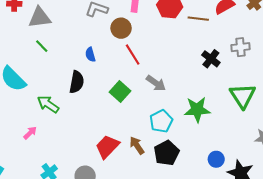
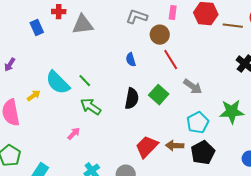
green line: (42, 46) -> (85, 81), moved
black semicircle: (77, 82) -> (132, 99), moved
brown arrow: (137, 145) -> (175, 146), turned -54

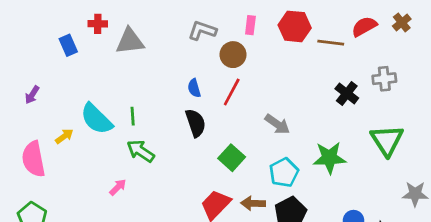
red line: (171, 60) -> (232, 92), moved, turned 60
green line: (85, 81) -> (133, 116), turned 40
green square: (159, 95) -> (232, 158), moved
black semicircle: (132, 99) -> (196, 123), moved, turned -30

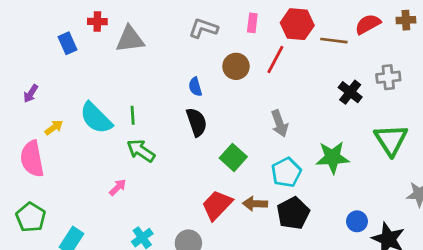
brown cross: (402, 22) -> (406, 20), turned 36
brown circle: (233, 55) -> (236, 66), moved
red line: (232, 92) -> (275, 60), moved
gray arrow: (277, 124) -> (280, 123), turned 35
yellow arrow: (64, 136) -> (54, 128), moved

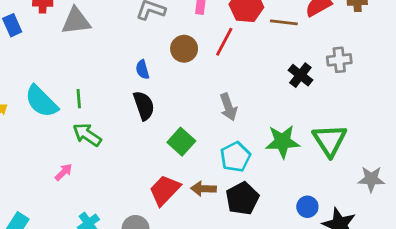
green triangle: (391, 140) -> (330, 140), moved

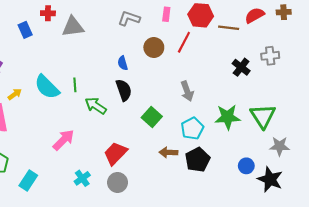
green arrow: (87, 135) -> (96, 106), moved
pink arrow: (63, 172) -> (64, 140), size x1.6
gray star: (371, 179) -> (280, 146), moved
red trapezoid: (165, 190) -> (115, 153), moved

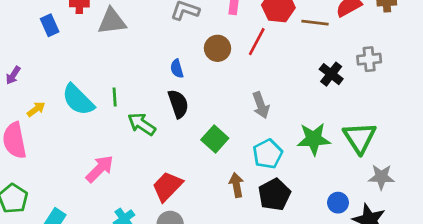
brown arrow: (168, 152) -> (236, 185), turned 78

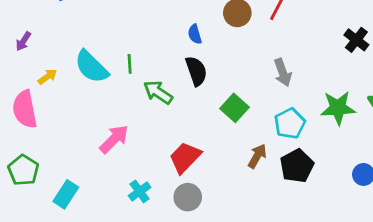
brown arrow: (236, 185) -> (257, 156), turned 40

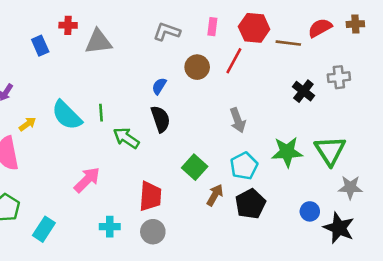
blue semicircle: (195, 34) -> (159, 86), turned 48
green square: (234, 108) -> (195, 167), moved
red trapezoid: (185, 157) -> (150, 196), turned 140
cyan cross: (140, 191) -> (110, 227), turned 36

